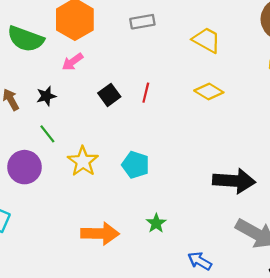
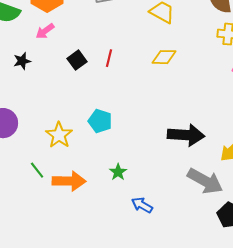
yellow diamond: (209, 92) -> (164, 57), turned -30
green line: (47, 134) -> (37, 170), moved
yellow star: (83, 161) -> (59, 135), moved
blue arrow: (200, 261) -> (142, 205), moved

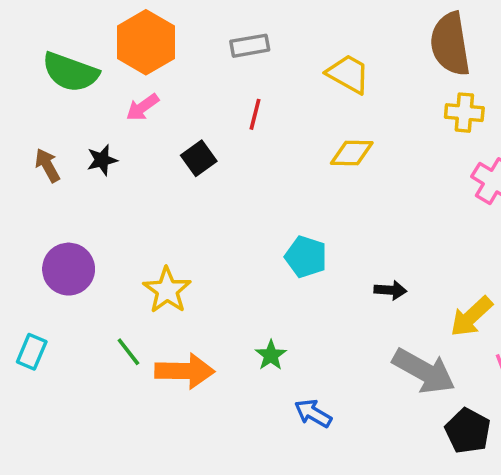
red line: (109, 58) -> (255, 114), moved
cyan pentagon: (100, 121) -> (306, 257), moved
black arrow: (186, 135) -> (390, 290), size x0.5

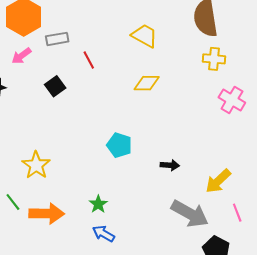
gray rectangle: (250, 46) -> (57, 39), moved
red line: (255, 114) -> (89, 60), turned -42
blue arrow: (313, 413) -> (103, 234), moved

